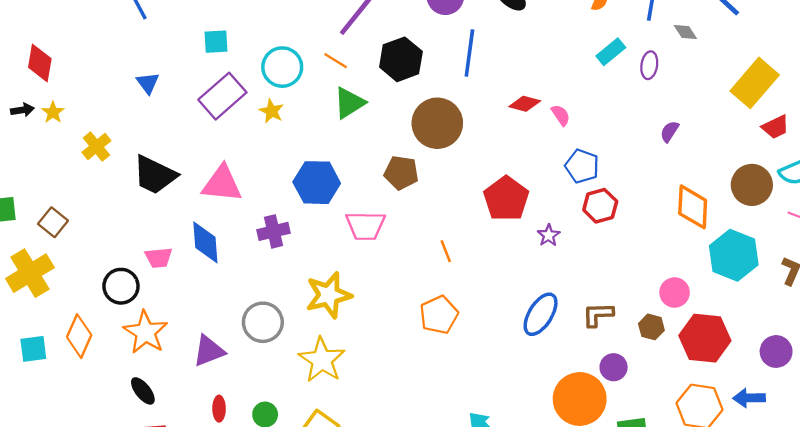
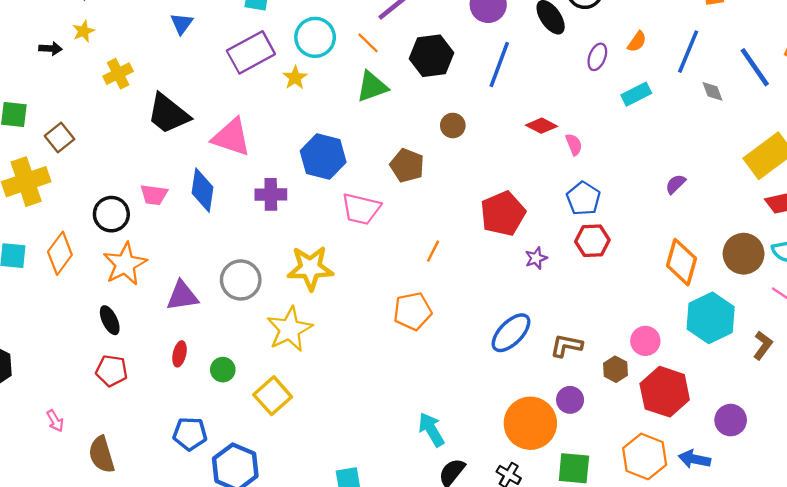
purple ellipse: (649, 65) -> (597, 57), moved
black arrow: (22, 110) -> (50, 49), moved
brown circle: (437, 123) -> (453, 125), size x0.5
orange line: (446, 251) -> (433, 251), turned 35

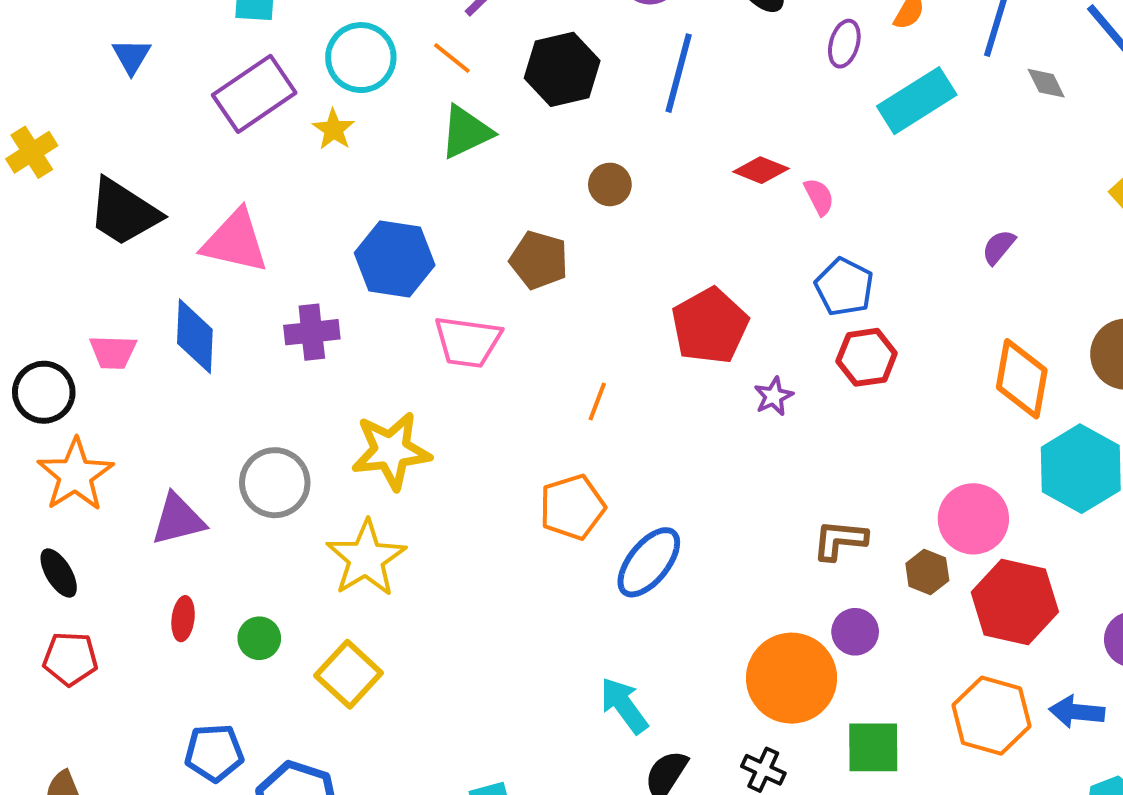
cyan rectangle: (636, 94) -> (917, 101), size x1.5
blue ellipse: (511, 333) -> (649, 562), moved
pink circle: (645, 341) -> (973, 519), size x1.4

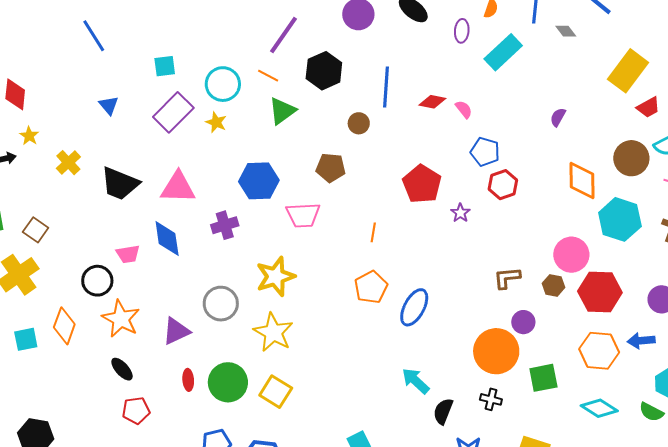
blue line: (679, 73) -> (386, 87), moved
green circle: (259, 638) -> (228, 382), size x1.8

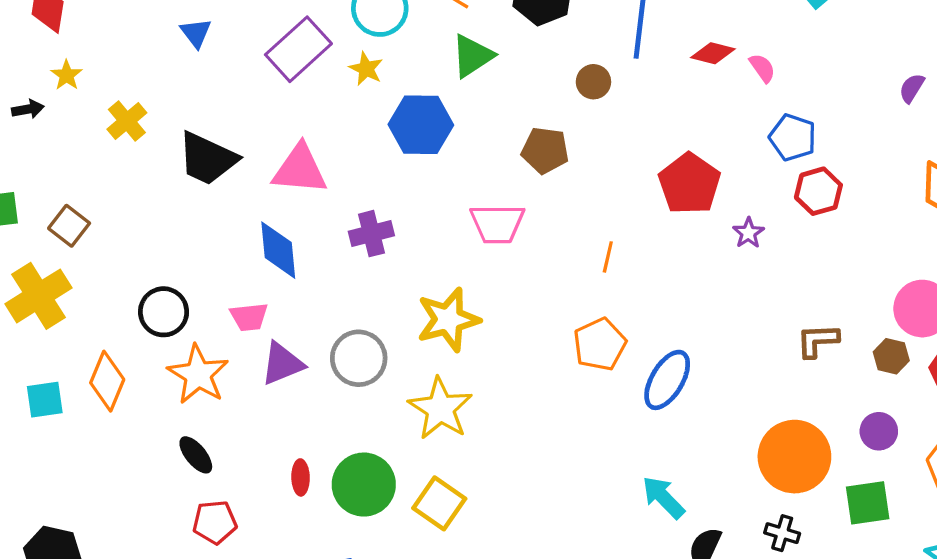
blue hexagon: (259, 181) -> (421, 125), moved
pink trapezoid: (128, 254) -> (249, 317), moved
purple circle: (523, 322) -> (879, 431), moved
purple triangle: (176, 331) -> (282, 364), moved

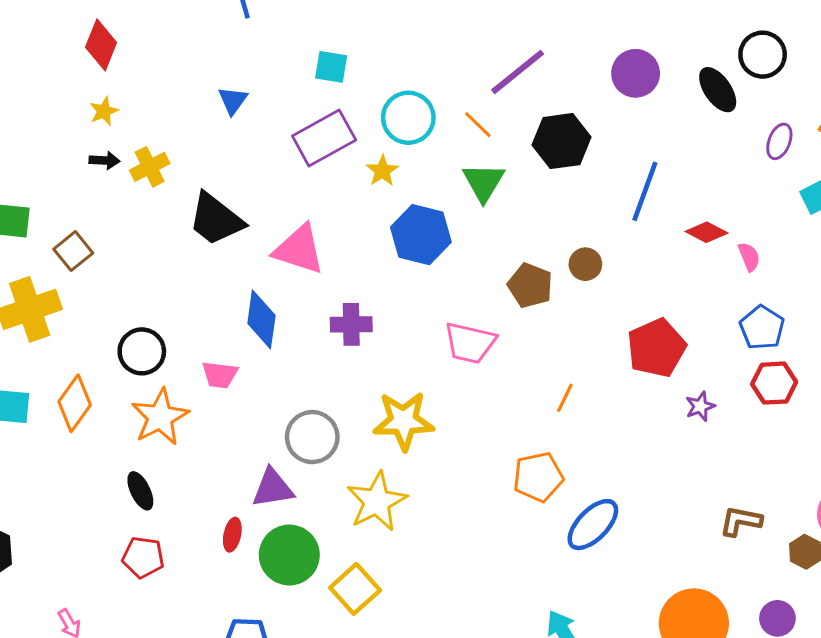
green triangle: (472, 56) -> (484, 182), turned -39
brown circle: (593, 82) -> (585, 264), moved
black arrow: (28, 109) -> (105, 160), moved
purple triangle: (282, 364) -> (273, 488), moved

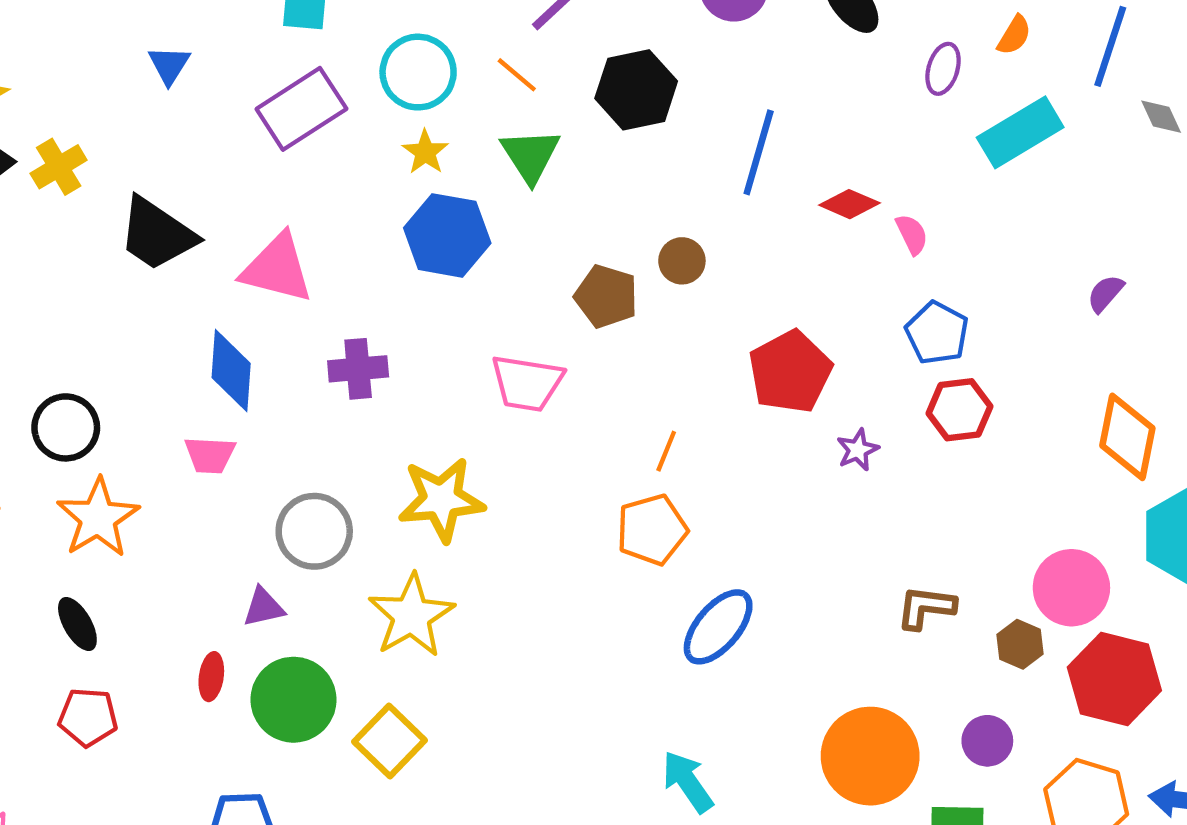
yellow star: (382, 171) -> (425, 152), moved
pink trapezoid: (220, 375) -> (210, 455), moved
orange pentagon: (538, 477) -> (652, 530), moved
purple triangle: (273, 488) -> (264, 607), size x0.7

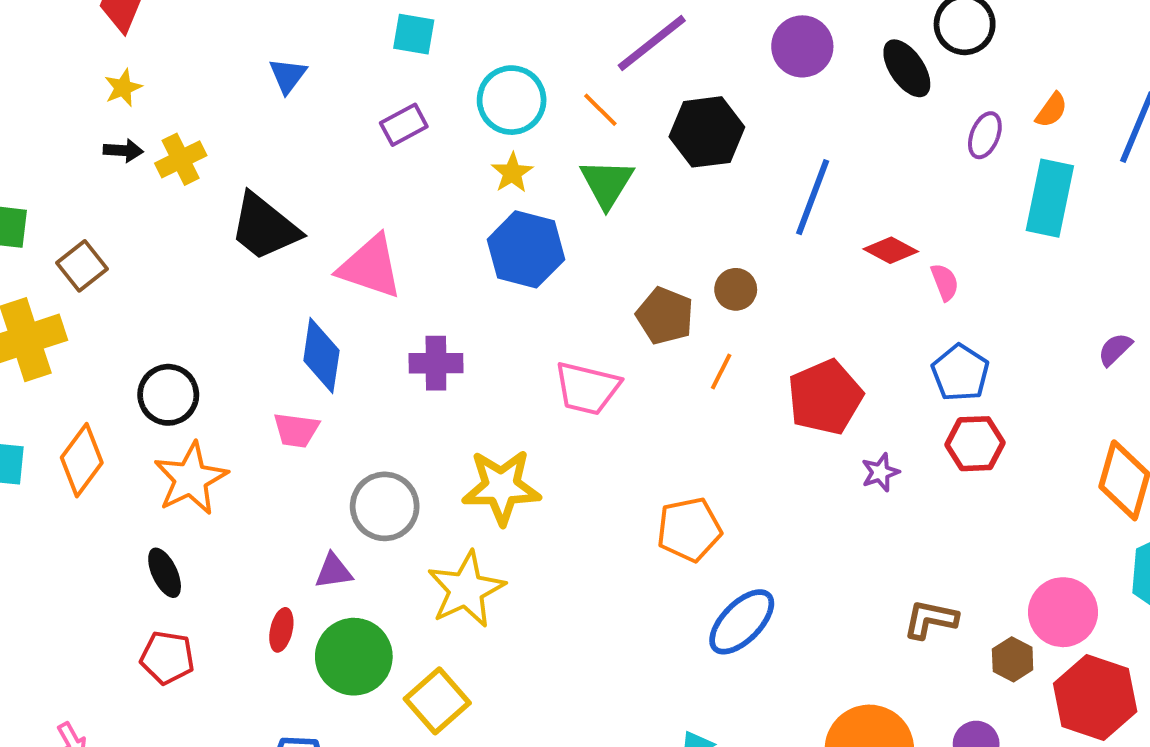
purple rectangle: (301, 109) -> (404, 125), size x0.6
cyan rectangle: (1020, 132) -> (1050, 198), turned -52
orange line: (666, 451) -> (721, 371), moved

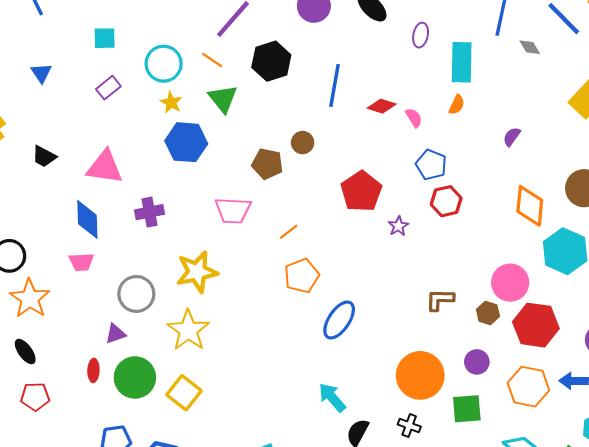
orange semicircle: (1052, 110) -> (457, 105), moved
black trapezoid: (265, 227) -> (44, 156), size x0.6
orange line: (721, 371) -> (289, 232), moved, turned 36

